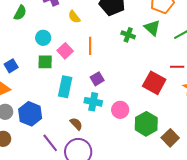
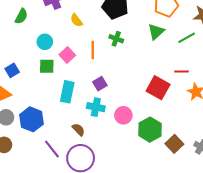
green triangle: (152, 28) -> (156, 32), turned 36
green cross: (128, 35) -> (116, 39), moved

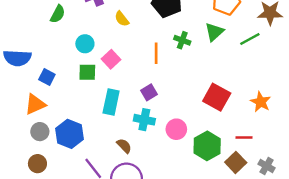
green cross: (116, 39) -> (182, 40), moved
orange line: (93, 50) -> (156, 53), moved
blue square: (12, 70) -> (47, 77), turned -32
red line: (182, 71) -> (244, 138), moved

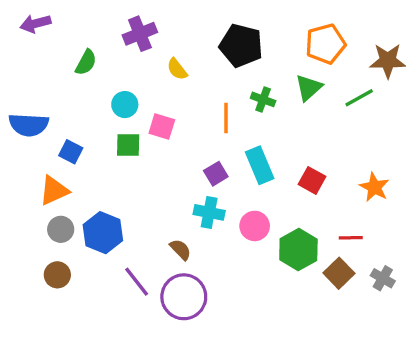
pink square: (111, 59) -> (162, 126), turned -30
red square: (217, 97) -> (312, 180), size x0.7
cyan rectangle: (111, 102) -> (260, 165), moved, turned -35

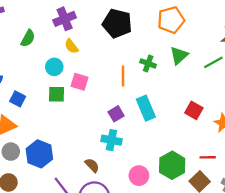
orange pentagon: (325, 44) -> (171, 20), moved
black pentagon: (241, 46) -> (117, 23), moved
yellow semicircle: (177, 69) -> (71, 46), moved
red square: (312, 180) -> (194, 110), moved
pink circle: (255, 226) -> (139, 176), moved

